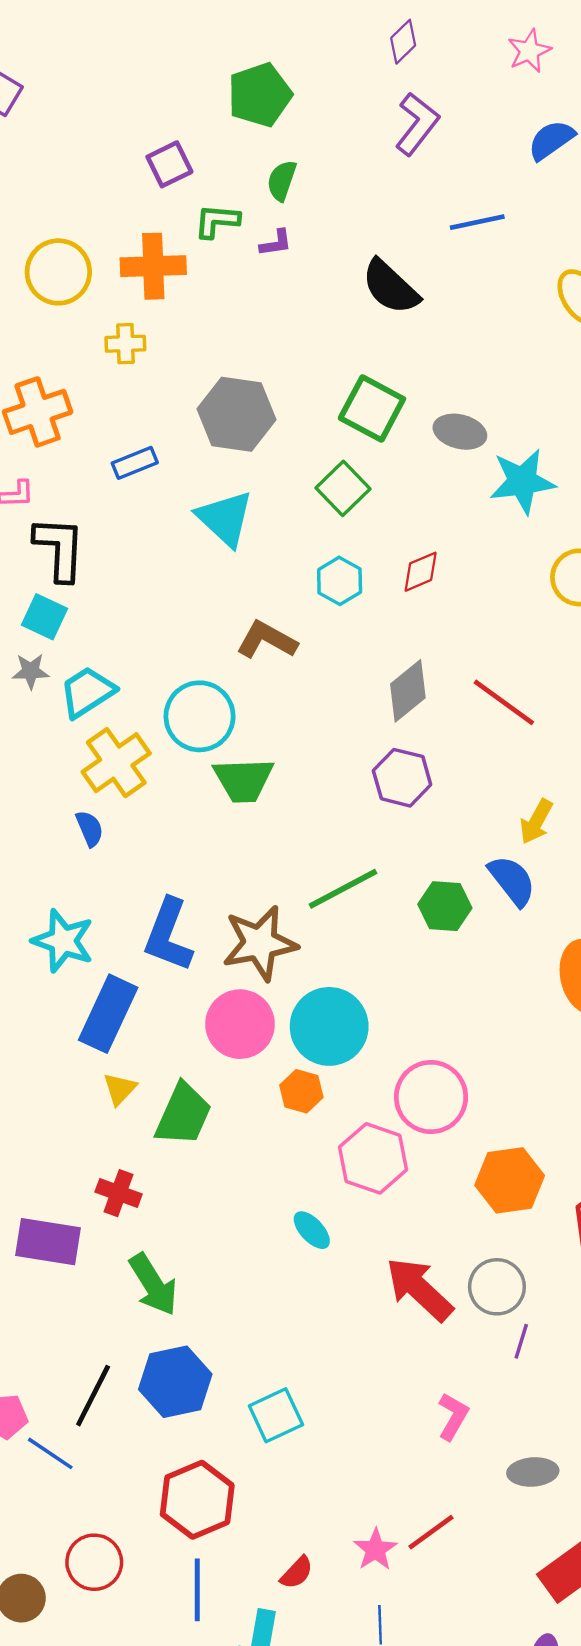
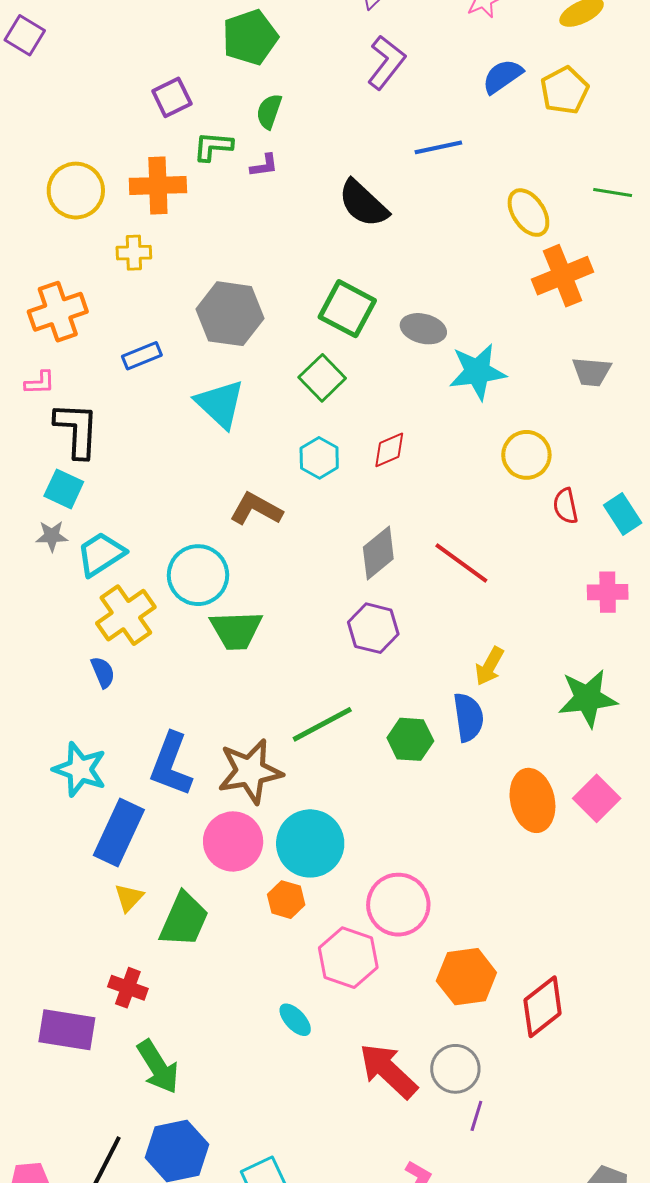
blue semicircle: (512, 881) -> (468, 717), turned 30

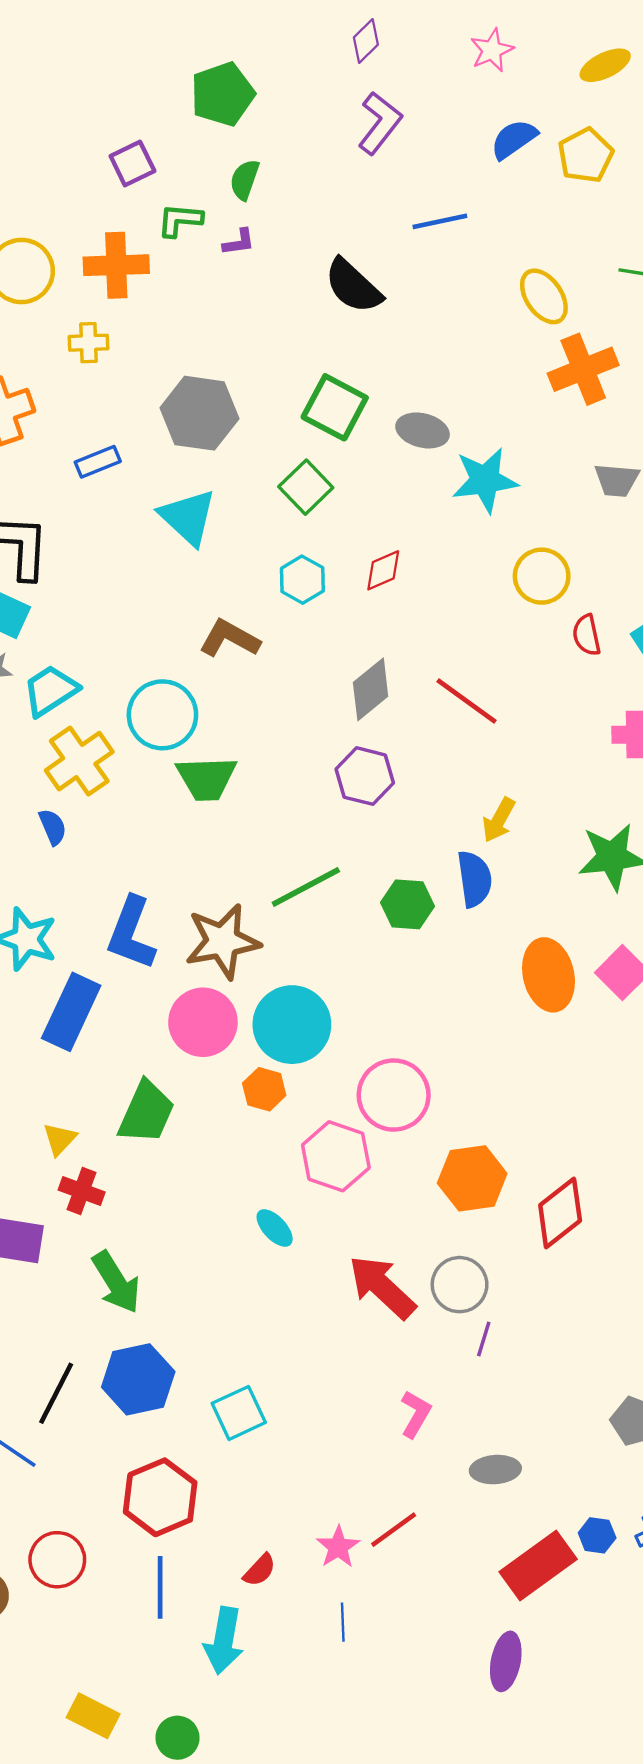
yellow triangle: (129, 898) -> (60, 1139), moved

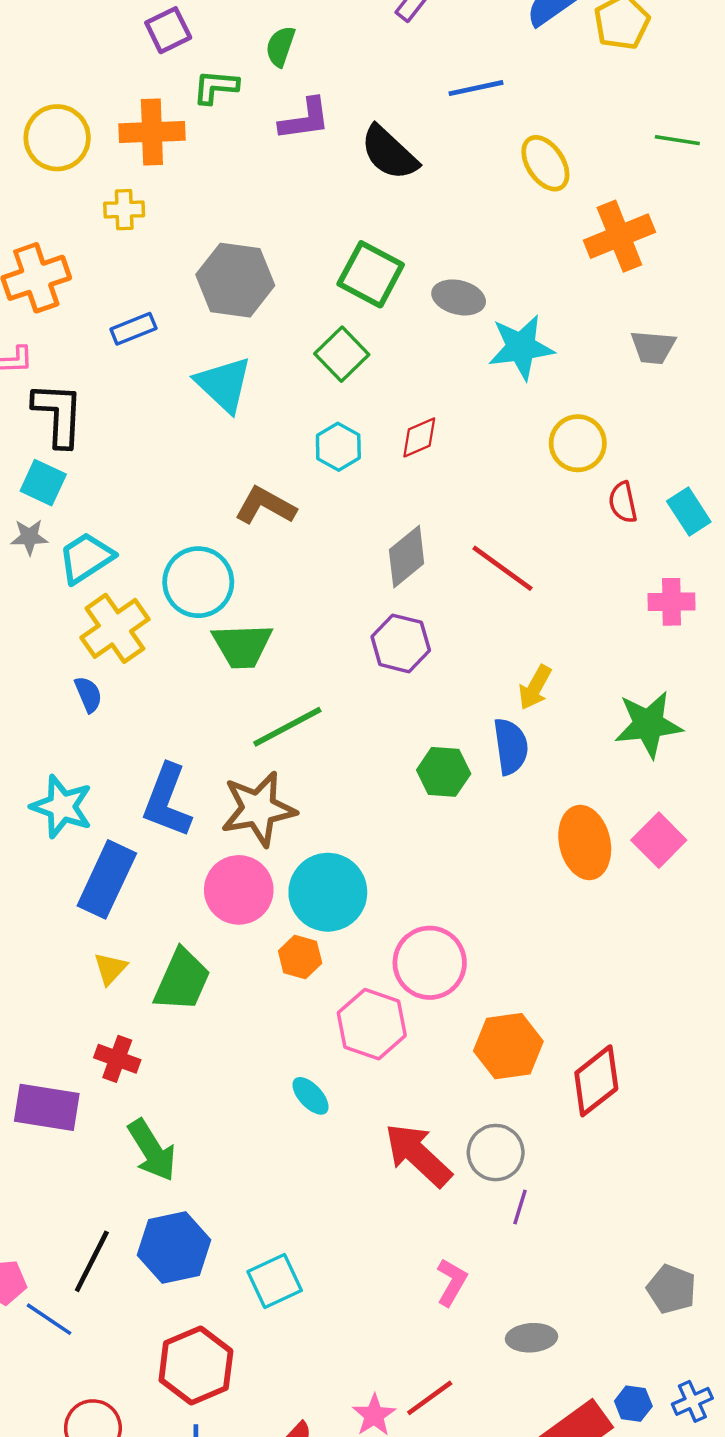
purple L-shape: (239, 242) -> (305, 119), moved, size x1.6
yellow ellipse: (544, 296) -> (545, 163), moved
green line: (306, 887) -> (287, 727), moved
yellow triangle: (60, 1139) -> (110, 969), moved

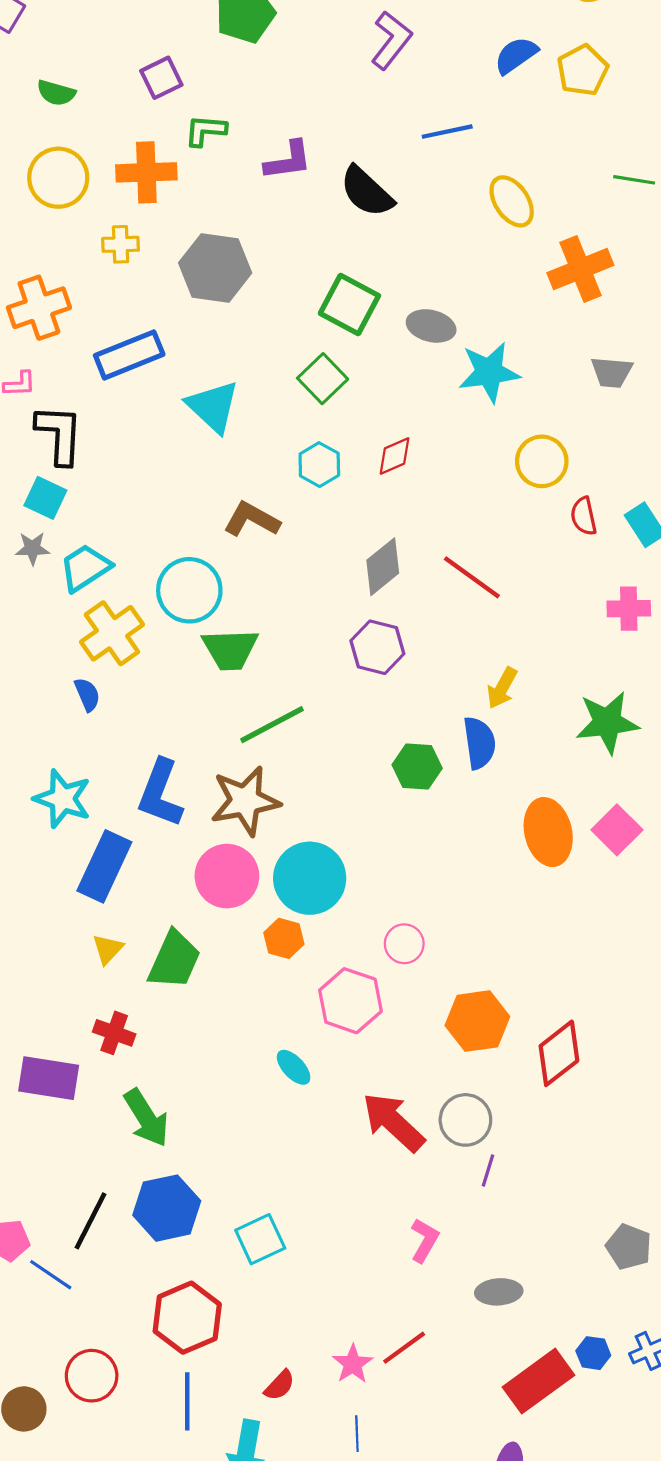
green semicircle: (280, 46) -> (56, 93), moved, turned -93
gray hexagon: (235, 280) -> (215, 268), moved
blue rectangle: (133, 329) -> (129, 355), size x1.6
pink circle: (430, 963) -> (404, 944), size x0.6

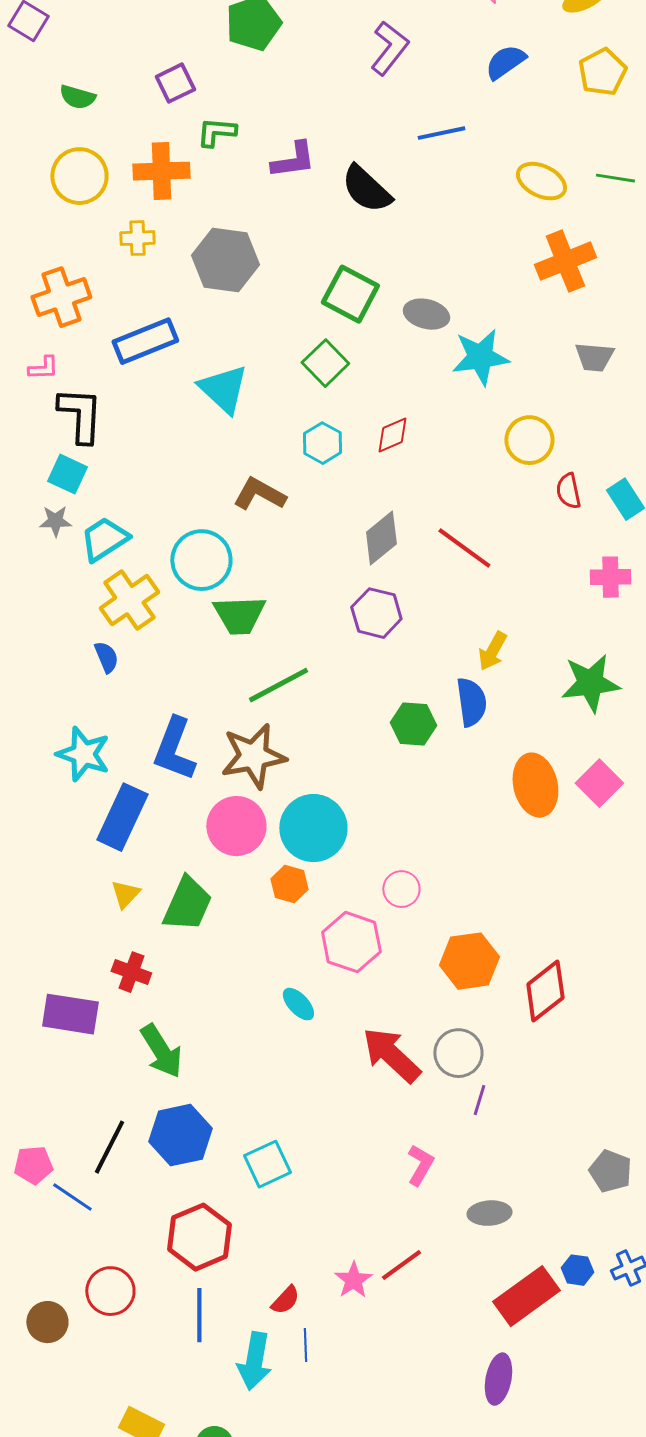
yellow pentagon: (583, 70) -> (602, 72), moved
yellow ellipse: (512, 201) -> (541, 181), moved, turned -30
blue line: (357, 1434) -> (305, 1345), moved

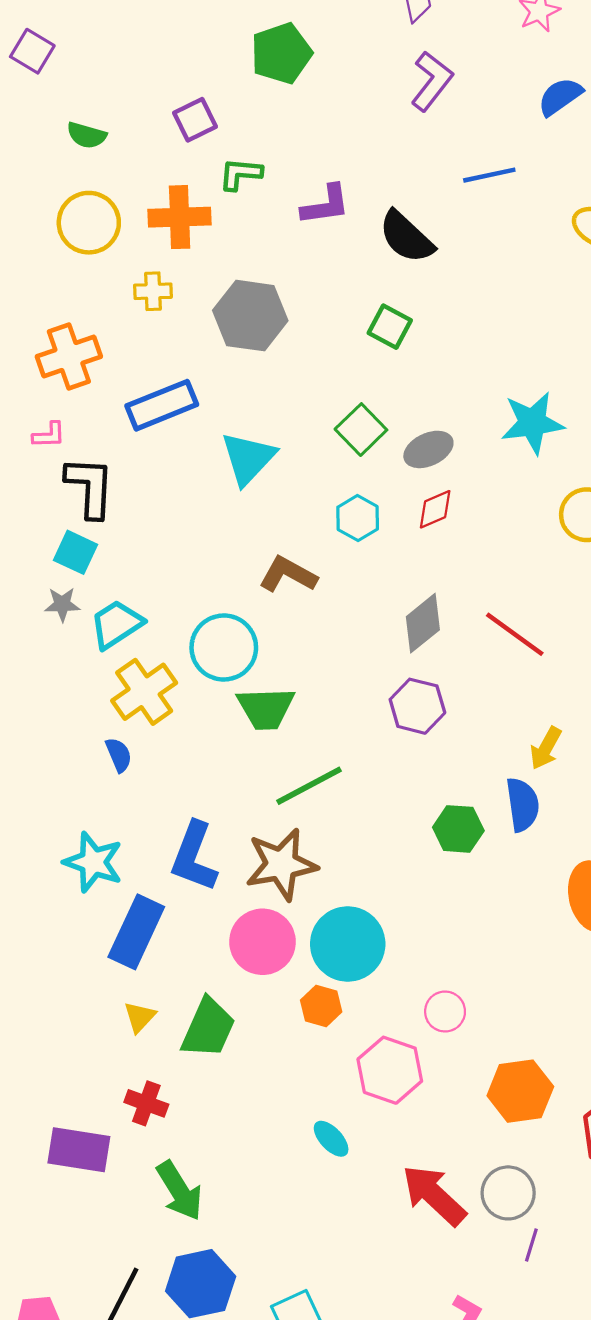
green square: (350, 294) -> (390, 327), moved, size x0.7
gray ellipse: (426, 314) -> (428, 449), moved, turned -39
cyan triangle: (223, 389) -> (248, 458), turned 30

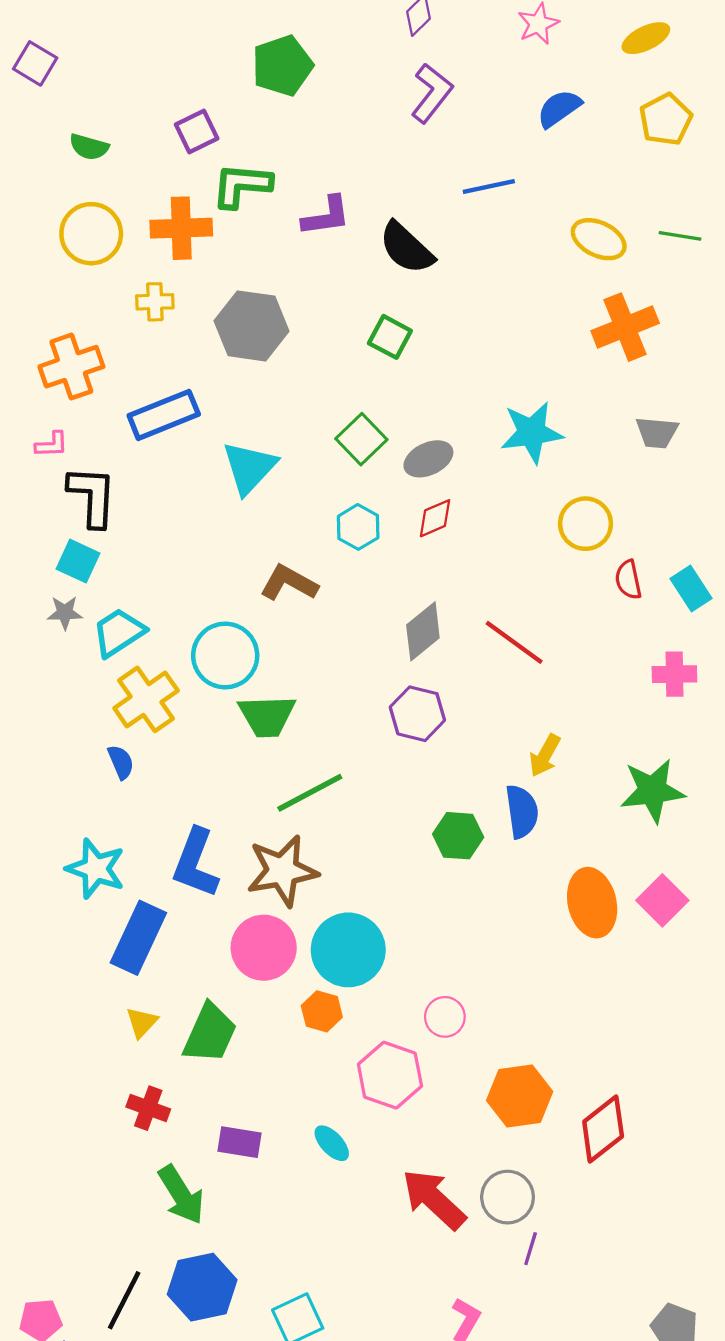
green L-shape: (240, 174) -> (242, 185), size x1.4
purple rectangle: (79, 1150) -> (239, 1142), moved, size x0.7

